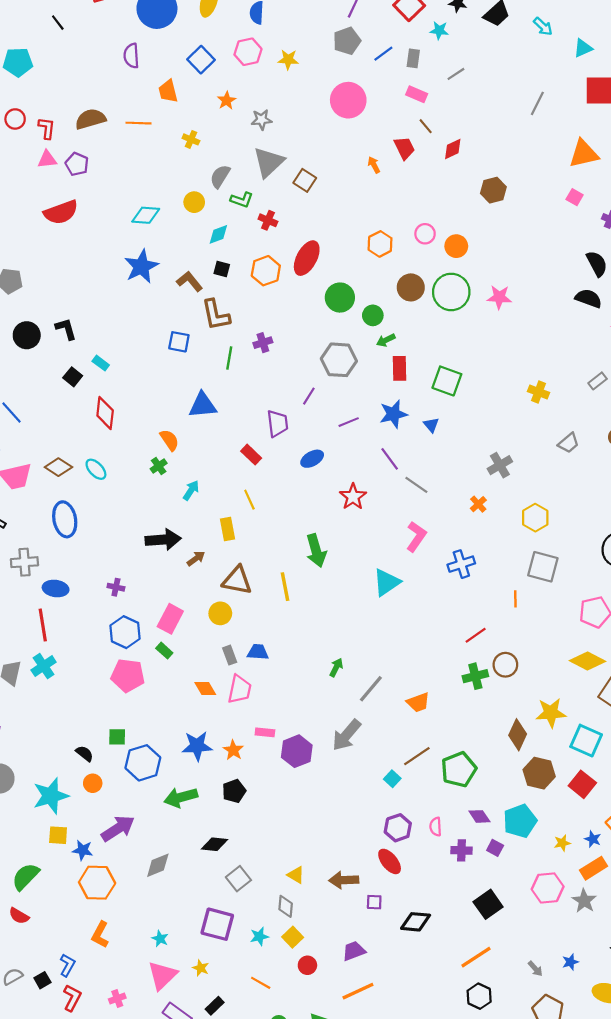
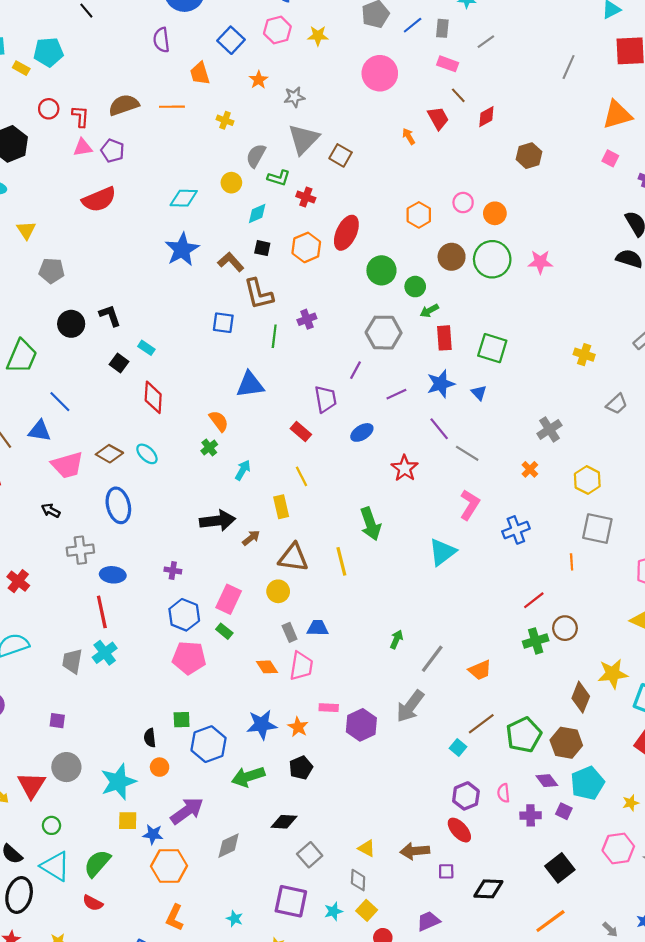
black semicircle: (84, 754) -> (150, 738), turned -132
brown hexagon: (539, 773) -> (566, 743), moved

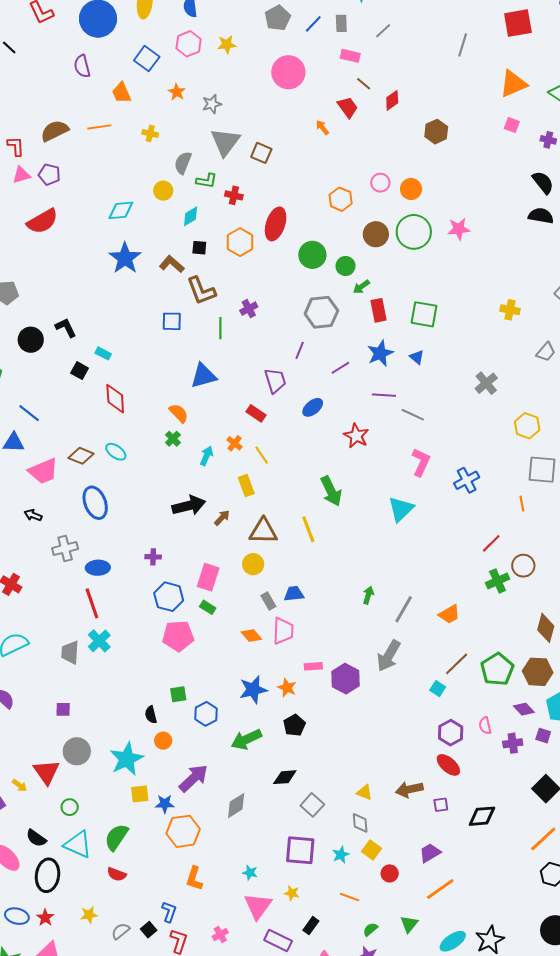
purple line: (439, 429) -> (384, 395), turned -40
orange cross: (530, 469) -> (235, 443), moved
blue hexagon: (209, 744) -> (206, 714), size x0.7

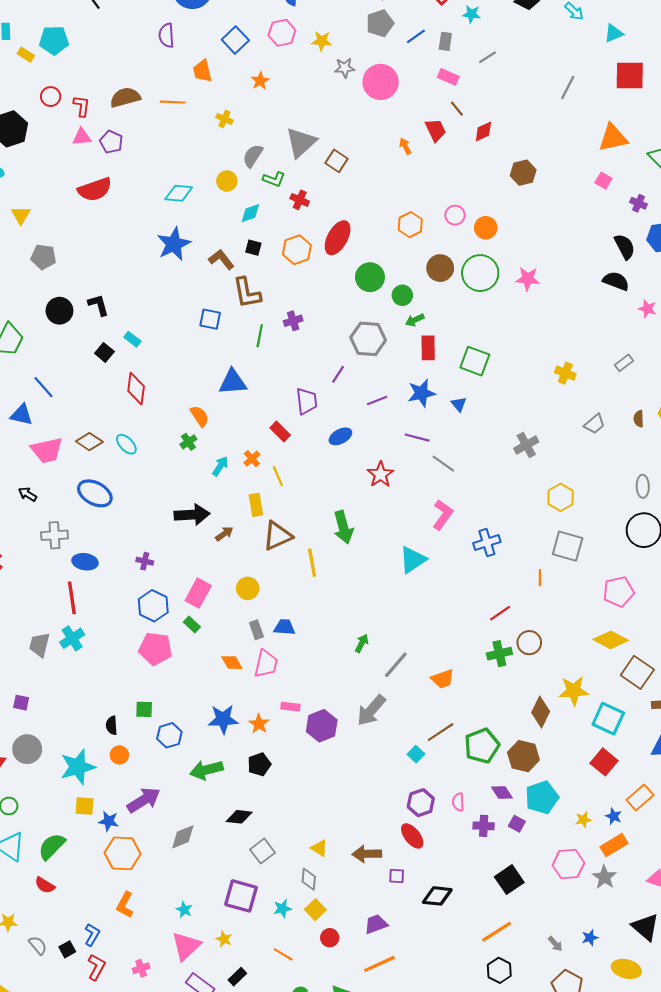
gray star: (212, 104) -> (345, 68), moved
blue ellipse: (95, 503) -> (95, 493), turned -52
brown triangle: (263, 531) -> (277, 536), moved, turned -36
gray semicircle: (121, 931) -> (38, 945), turned 78

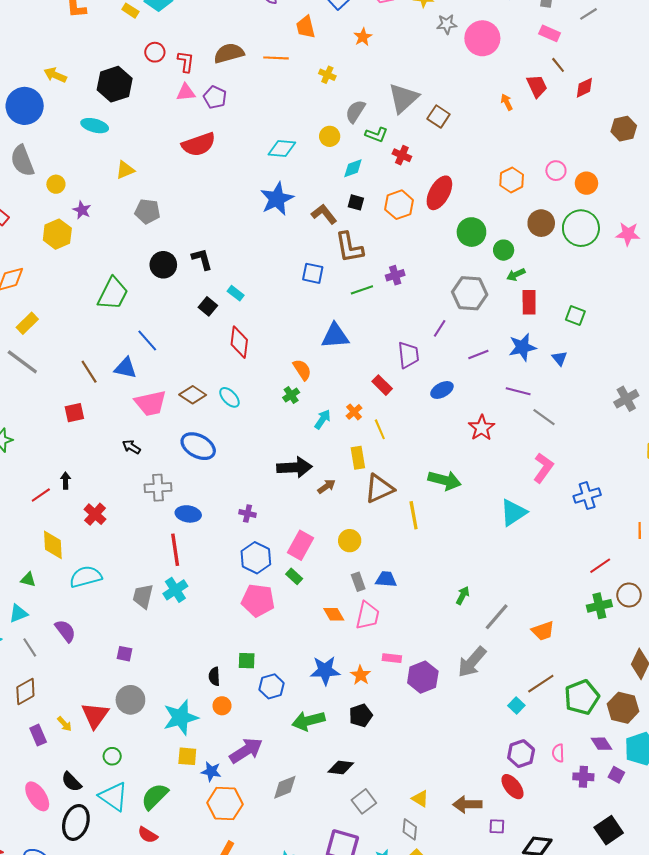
yellow triangle: (21, 215) -> (125, 170), turned 36
green line: (260, 336) -> (362, 290), turned 60
green square: (475, 361) -> (575, 315), size x0.7
green arrow: (343, 527) -> (445, 480), turned -60

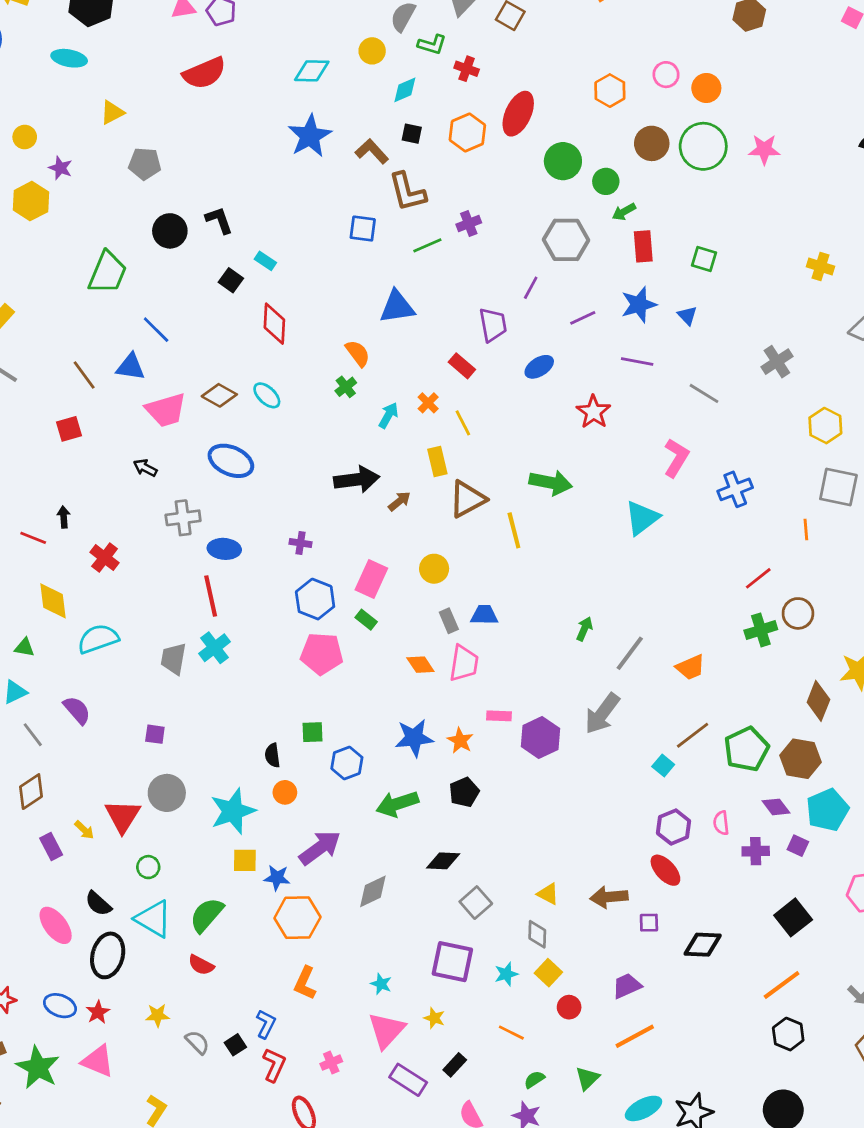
gray line: (544, 417) -> (704, 393), moved
red line: (41, 495) -> (33, 538), turned 60

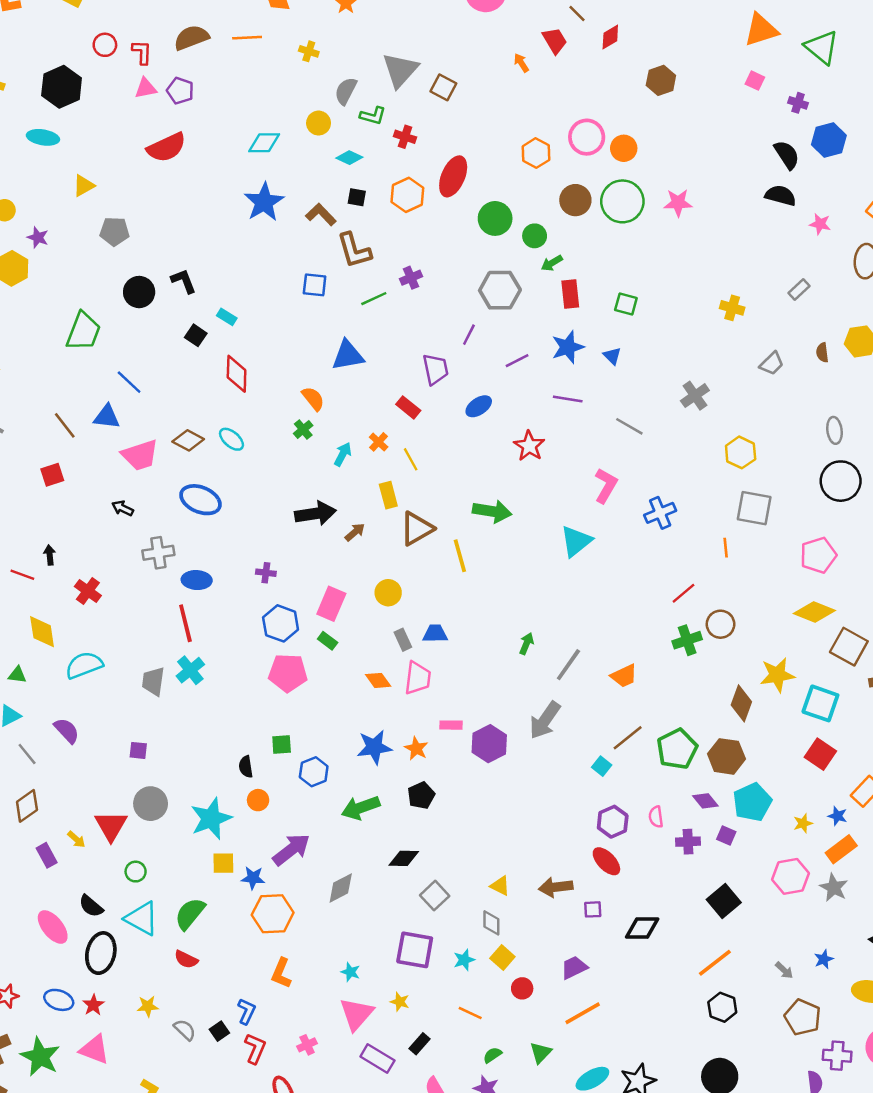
pink circle: (666, 75) -> (587, 137), size x1.5
cyan diamond: (405, 90) -> (349, 158), turned 50

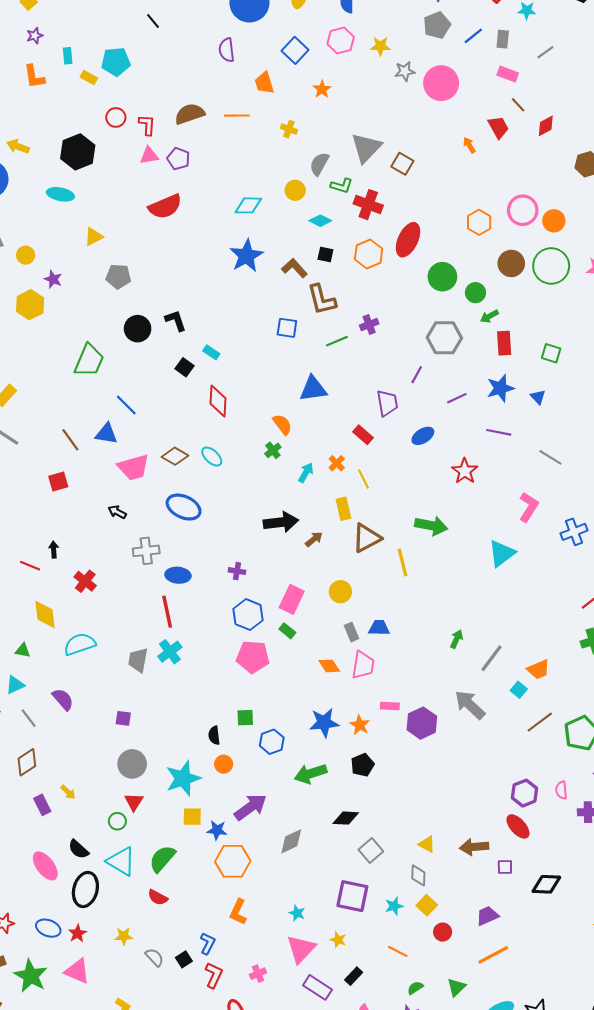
red cross: (405, 137) -> (368, 205), size x1.5
gray arrow: (545, 720) -> (470, 705), turned 96
cyan square: (602, 766) -> (519, 690), moved
red triangle: (111, 826) -> (134, 802), moved, size x0.7

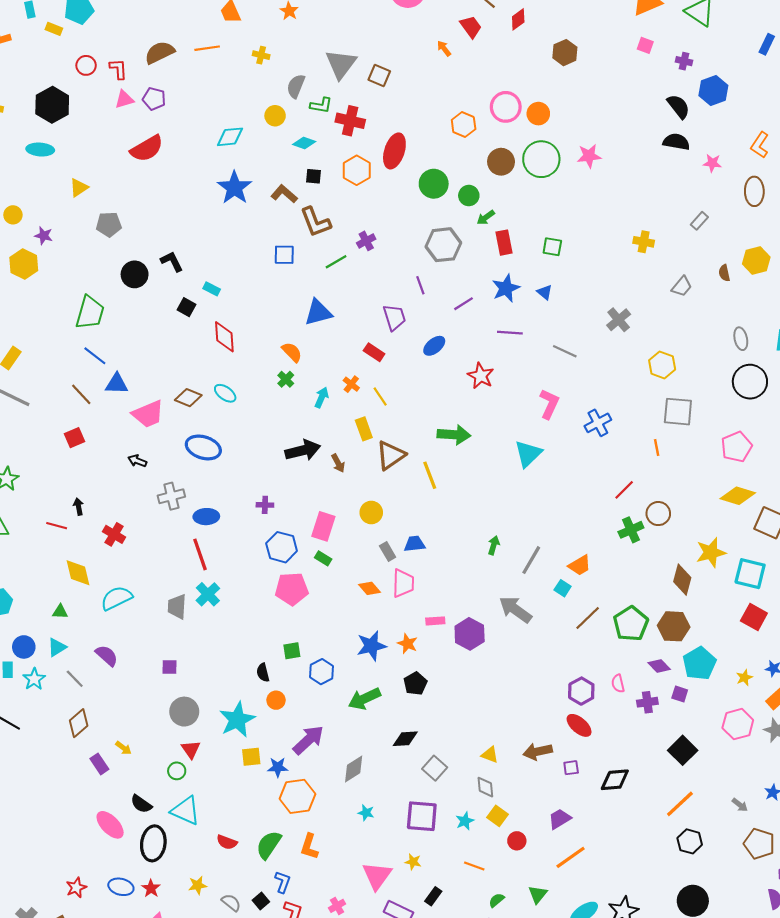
purple line: (417, 375) -> (420, 285), turned -42
blue line: (126, 405) -> (95, 356), moved
brown arrow: (314, 539) -> (338, 463), turned 108
green semicircle: (162, 859) -> (269, 845), moved
cyan star: (297, 913) -> (366, 813), moved

